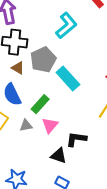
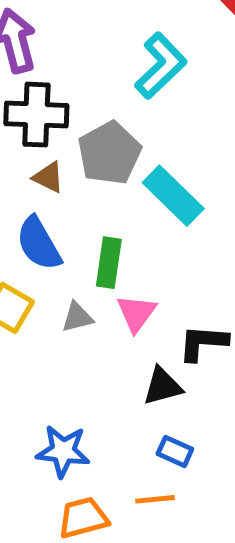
green rectangle: (40, 104) -> (109, 263), turned -30
black triangle: (59, 156) -> (163, 386), turned -30

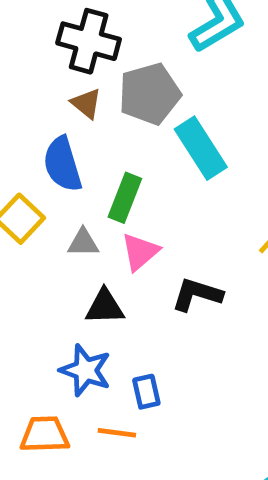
black triangle: (163, 386) -> (105, 307), moved
blue star: (63, 451) -> (85, 370), moved
blue rectangle: (175, 451) -> (146, 392), turned 40

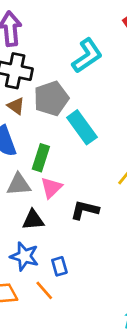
gray triangle: (83, 243) -> (19, 184), size x1.4
orange line: (117, 433) -> (44, 290), turned 45

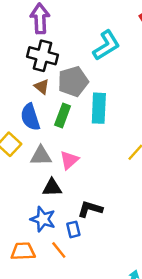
cyan rectangle: (82, 127) -> (99, 108), turned 36
green rectangle: (41, 158) -> (63, 115), moved
black L-shape: (85, 210) -> (90, 209), moved

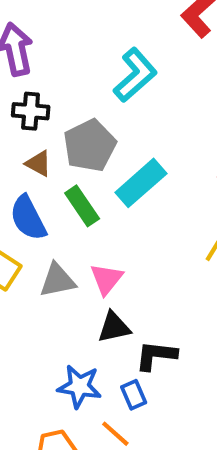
black cross: (42, 56) -> (31, 111), size x0.7
cyan rectangle: (99, 108) -> (141, 183), turned 56
green rectangle: (63, 115) -> (82, 206), turned -45
black triangle: (52, 188) -> (114, 327), moved

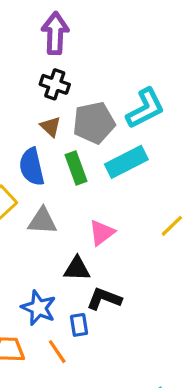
cyan L-shape: (135, 75) -> (145, 108), moved
pink triangle: (107, 279) -> (102, 233), moved

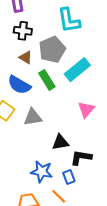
cyan L-shape: (145, 108) -> (69, 20), moved, turned 120
blue semicircle: (32, 167) -> (19, 85), turned -35
pink triangle: (102, 233) -> (86, 109), moved

